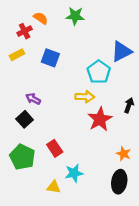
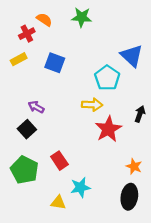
blue triangle: (121, 51) -> (132, 56), turned -50

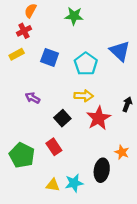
orange semicircle: (44, 20) -> (30, 11), moved, turned -96
cyan pentagon: (107, 78) -> (86, 64), moved
black square: (27, 129) -> (62, 118), moved
cyan star: (80, 187) -> (74, 183), moved
black ellipse: (129, 197) -> (102, 170), moved

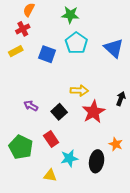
cyan pentagon: (86, 64) -> (76, 43), moved
purple arrow: (33, 98) -> (31, 106), moved
cyan star: (74, 183) -> (69, 158), moved

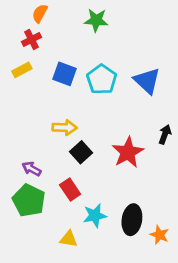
cyan pentagon: (76, 43) -> (102, 79), moved
blue triangle: (114, 48) -> (147, 81), moved
yellow arrow: (79, 91) -> (65, 128), moved
purple arrow: (31, 106) -> (32, 169), moved
orange star: (116, 144) -> (159, 235), moved

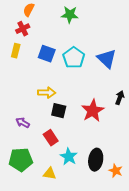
yellow rectangle: (22, 70) -> (16, 51), turned -48
black square: (81, 152) -> (59, 111), turned -35
green pentagon: (29, 200) -> (21, 160), moved, turned -30
cyan star: (95, 216) -> (69, 157), turned -30

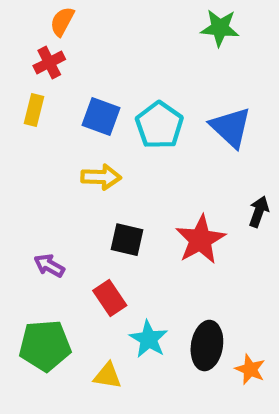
green star: (70, 15) -> (220, 28), moved
yellow arrow: (47, 93) -> (101, 177), moved

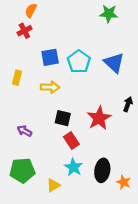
yellow rectangle: (34, 110) -> (17, 78), moved
blue square: (101, 117) -> (50, 57), turned -30
red rectangle: (110, 298) -> (71, 141), moved
yellow triangle: (108, 376) -> (53, 185), turned -40

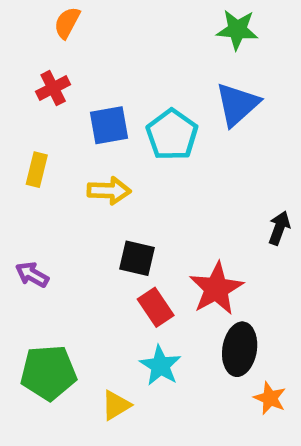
red cross: (24, 31) -> (53, 88), moved
blue triangle: (114, 63) -> (237, 104), moved, turned 35
red star: (99, 118) -> (216, 289), moved
purple arrow: (24, 131) -> (32, 275), moved
black ellipse: (102, 170) -> (240, 349), moved

